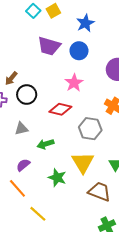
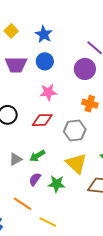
pink star: (74, 83) -> (48, 92), turned -30
gray triangle: (21, 129) -> (16, 159), moved
purple semicircle: (23, 165) -> (35, 179), moved

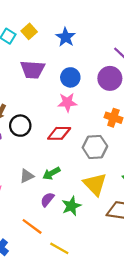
blue circle: (45, 61) -> (70, 77), moved
green star: (57, 184) -> (71, 206), turned -30

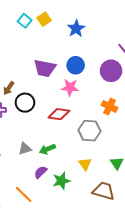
purple trapezoid: (33, 70) -> (45, 68), moved
yellow triangle: (95, 184) -> (85, 164), size x0.6

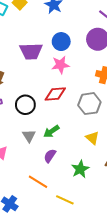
black circle: (25, 103) -> (25, 105), moved
gray triangle: (25, 149) -> (29, 136), turned -32
green star: (61, 181) -> (80, 169), moved

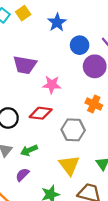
blue circle: (61, 42) -> (80, 45), moved
yellow triangle: (92, 138) -> (69, 165), size x1.5

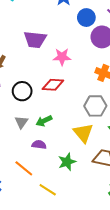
gray hexagon: (73, 130) -> (95, 106), moved
purple semicircle: (22, 175) -> (39, 145), turned 56

